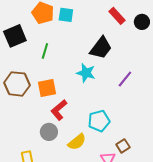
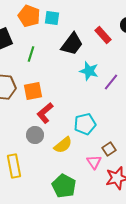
red rectangle: (117, 16) -> (103, 35), moved
black trapezoid: (101, 48) -> (72, 44), moved
cyan star: (86, 73) -> (89, 71), moved

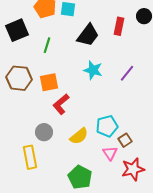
red rectangle: (103, 35) -> (119, 26), turned 54
cyan star: (89, 71) -> (93, 70), moved
cyan pentagon: (85, 124) -> (107, 126), moved
gray circle: (35, 135) -> (44, 132), moved

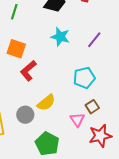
orange square: (49, 82) -> (16, 49), turned 30
cyan pentagon: (107, 126) -> (84, 78), moved
gray circle: (44, 132) -> (25, 115), moved

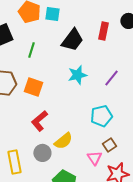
cyan star: (60, 37) -> (77, 75), turned -30
red L-shape: (28, 71) -> (39, 121), moved

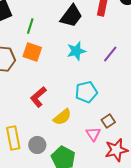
orange square: (33, 87) -> (32, 52), moved
cyan pentagon: (101, 116) -> (86, 92), moved
gray circle: (42, 153) -> (37, 145), moved

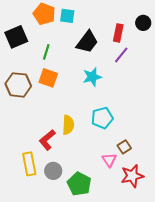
purple line: (110, 54) -> (121, 55), moved
red L-shape: (38, 97) -> (47, 140), moved
yellow semicircle: (62, 117) -> (68, 125), moved, turned -48

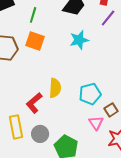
cyan pentagon: (102, 118) -> (90, 94), moved

